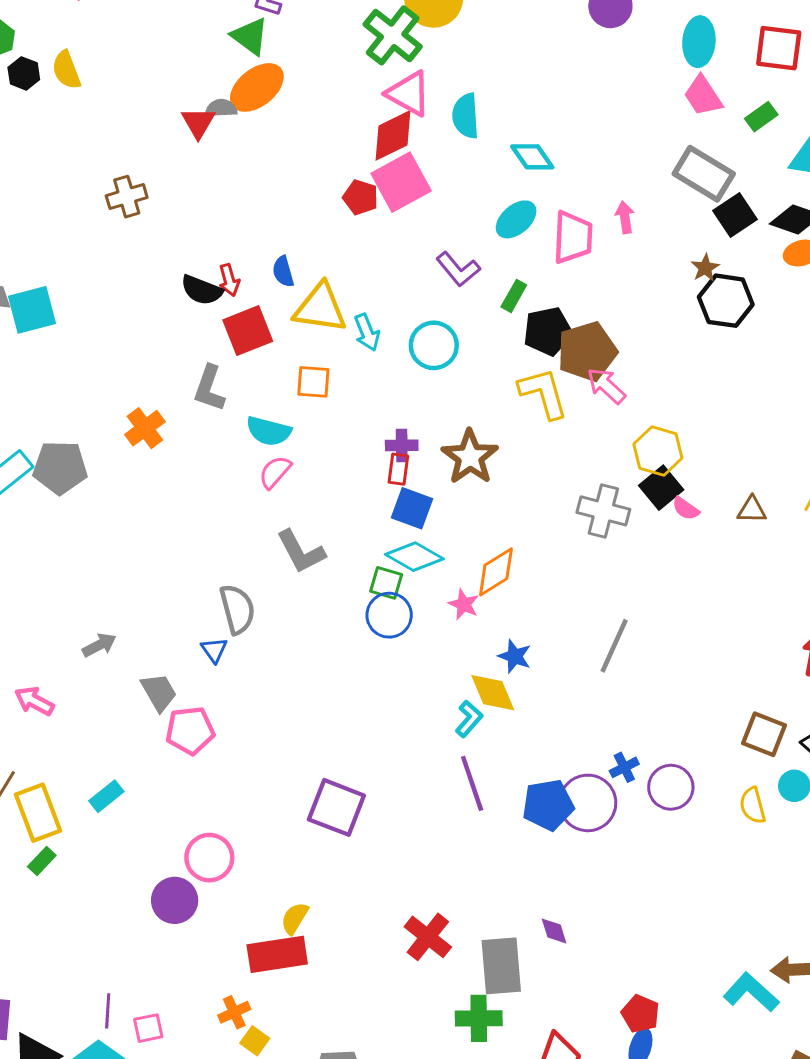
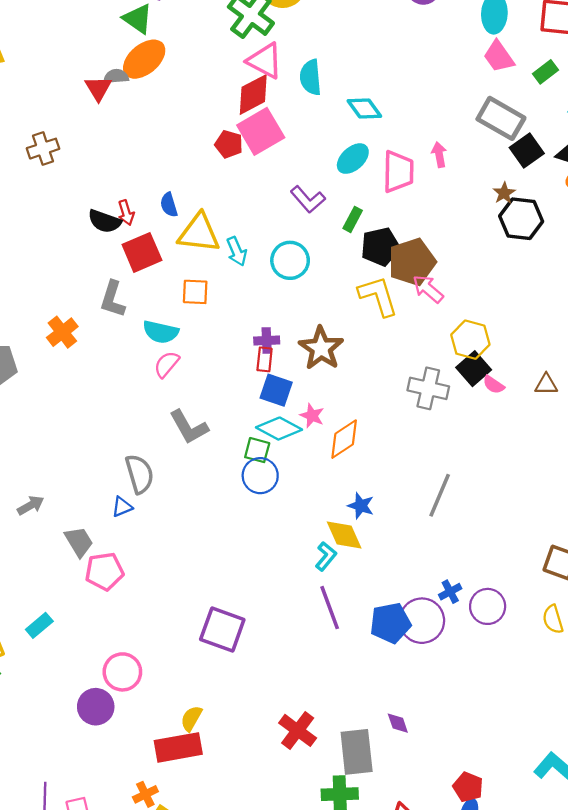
pink star: (464, 604) -> (312, 416), moved
blue triangle: (214, 650) -> (122, 507), turned 45

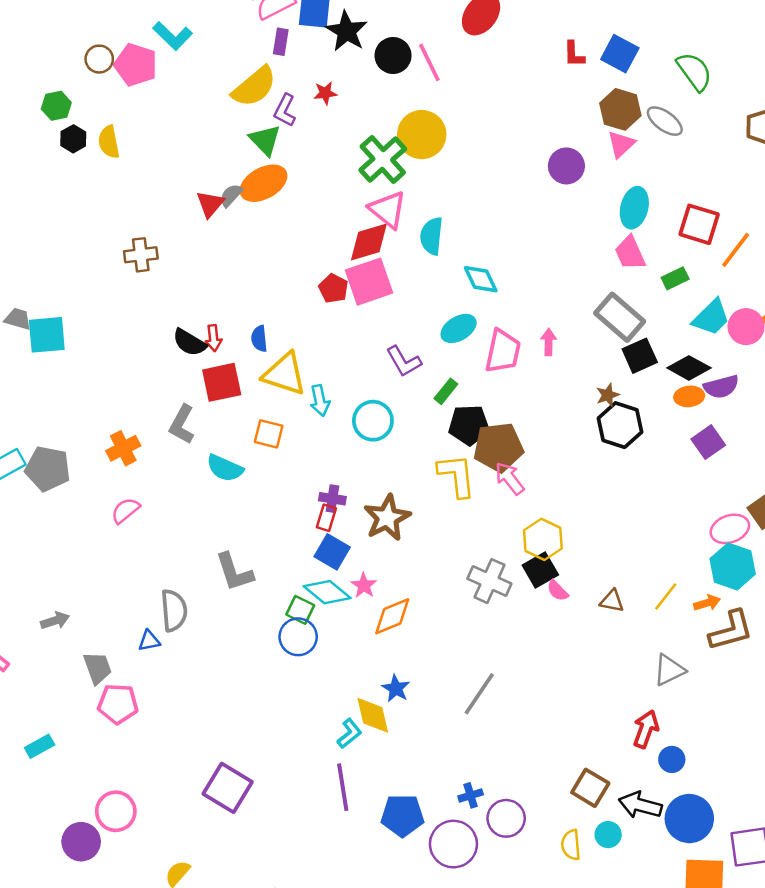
gray semicircle: (116, 76) -> (231, 195), turned -55
pink semicircle: (167, 364) -> (125, 510), moved
purple circle: (422, 621) -> (453, 844), moved

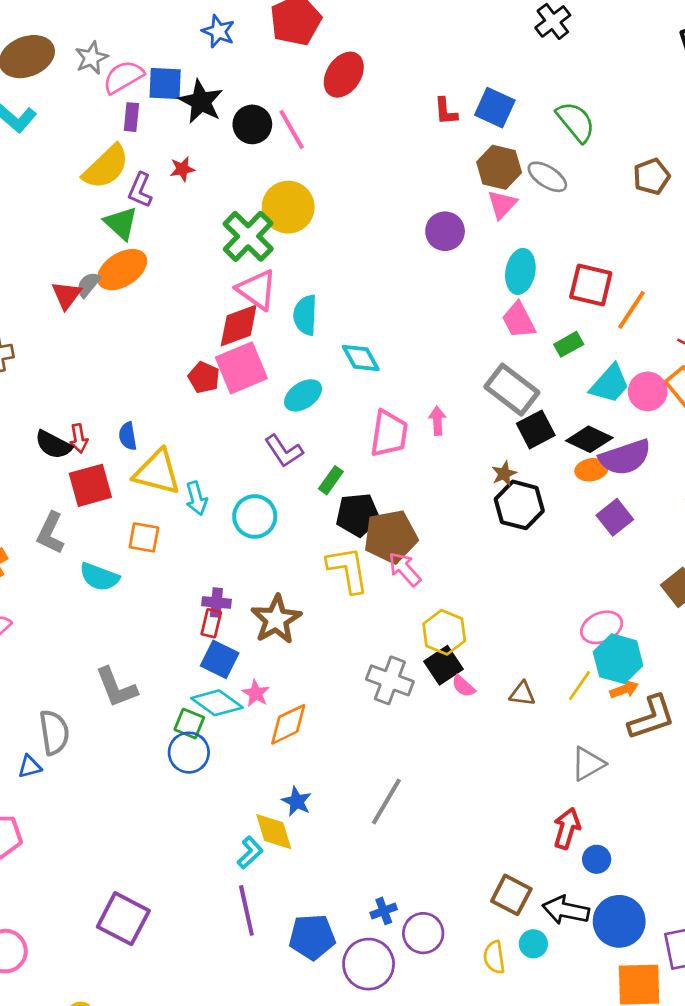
cyan ellipse: (459, 328) -> (303, 395), moved
purple semicircle: (721, 387) -> (625, 457), size x1.4
pink ellipse: (730, 529) -> (602, 627), moved
cyan hexagon: (733, 566) -> (618, 659), moved

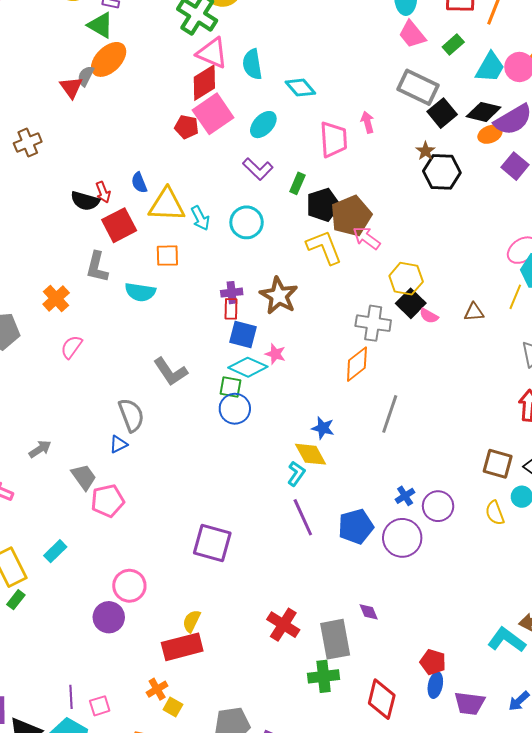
orange diamond: (288, 724) -> (357, 364), moved

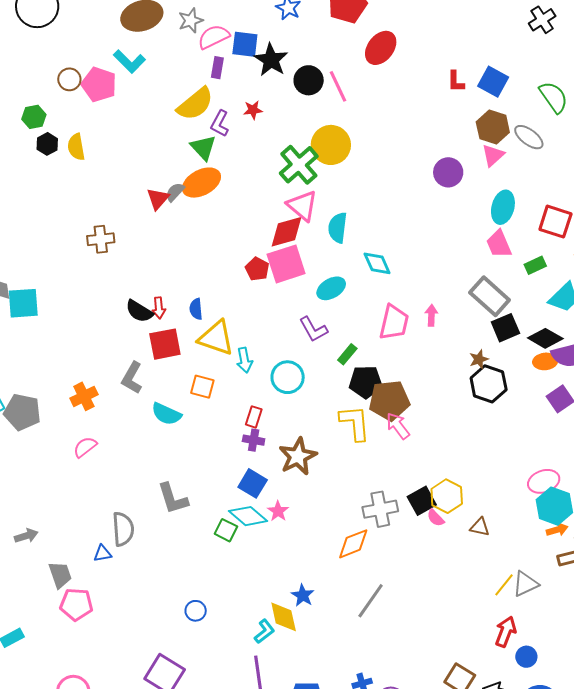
yellow hexagon: (406, 279) -> (447, 496), moved
yellow line: (515, 297) -> (504, 585), moved
red rectangle: (231, 309) -> (254, 417), moved
gray cross: (373, 323) -> (380, 509), turned -36
blue circle: (235, 409) -> (196, 611), moved, size x0.7

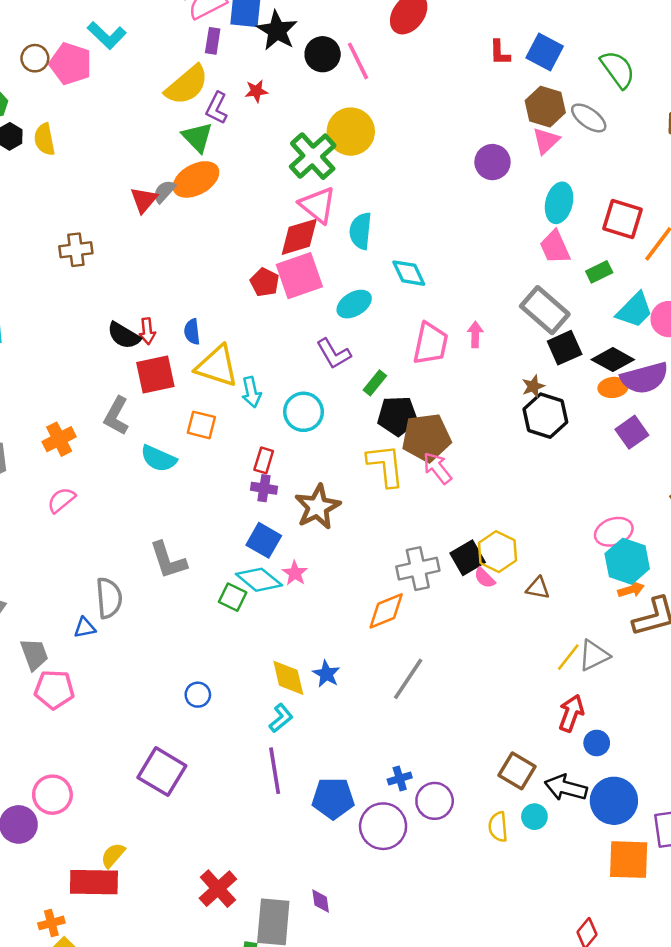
yellow diamond: (284, 617) -> (288, 678), moved

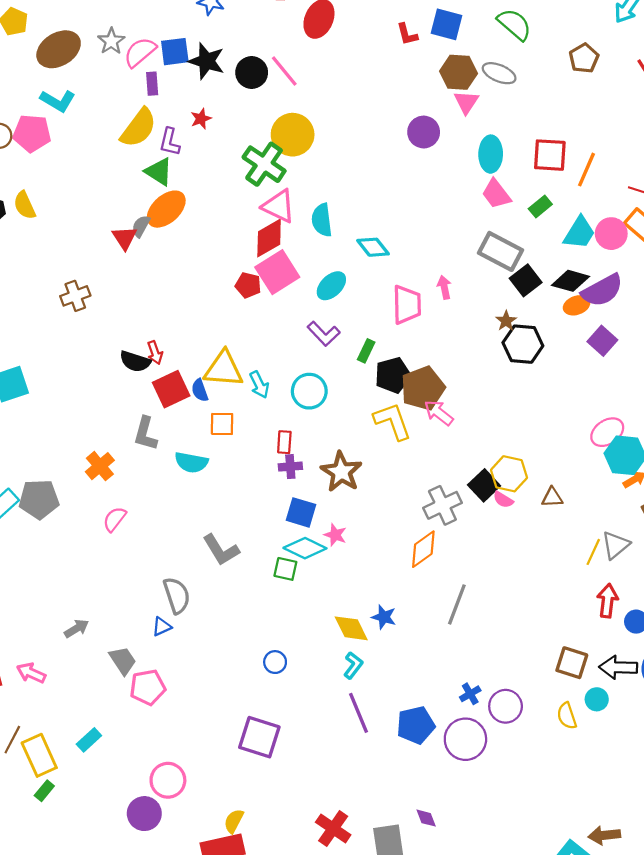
blue semicircle: (192, 332) -> (200, 390), moved

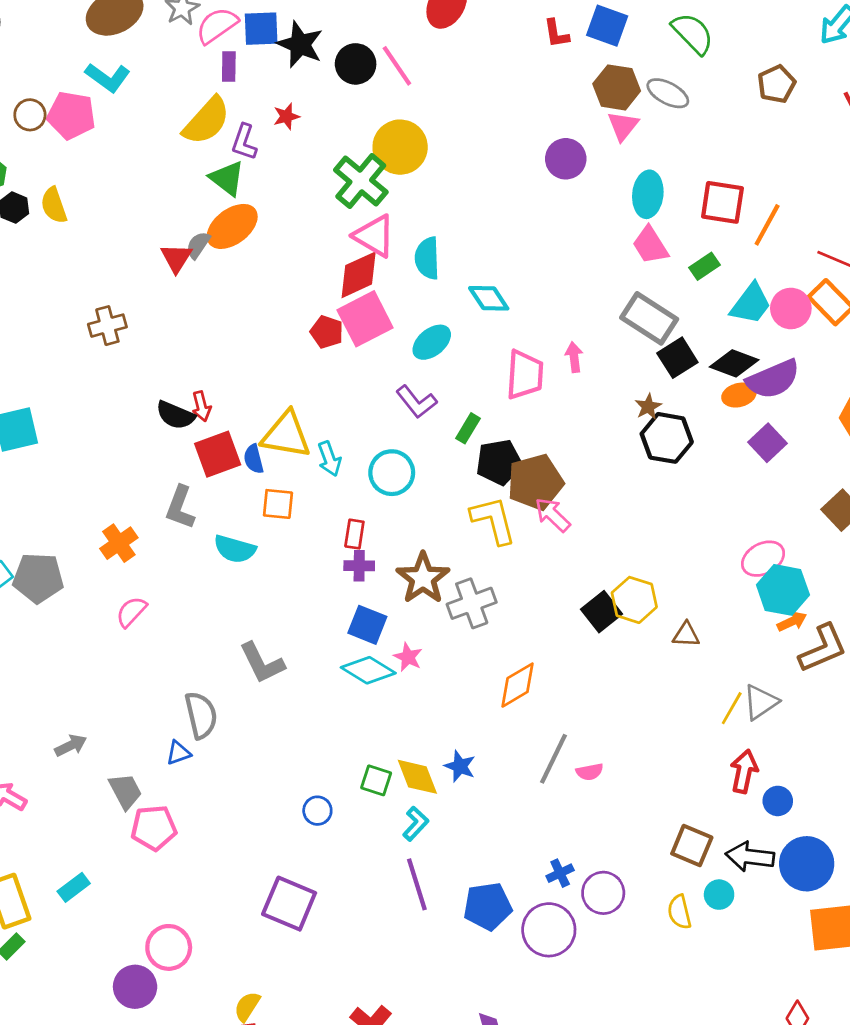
pink semicircle: (503, 500) -> (590, 772), moved, turned -48
gray cross: (442, 505) -> (472, 603), moved
green square: (285, 569) -> (376, 780), moved

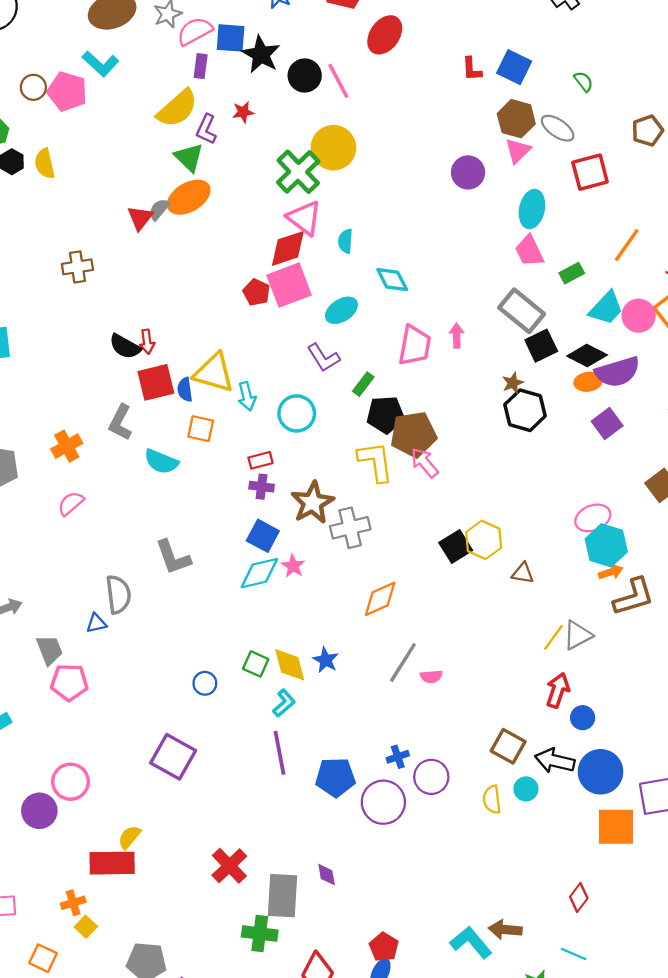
green semicircle: (693, 33) -> (584, 81), size x0.6
red square: (722, 202) -> (590, 172), moved, turned -30
cyan semicircle: (427, 258) -> (345, 241), size x0.7
red rectangle: (354, 534) -> (261, 460), turned 60
cyan diamond: (368, 670) -> (259, 573), turned -51

